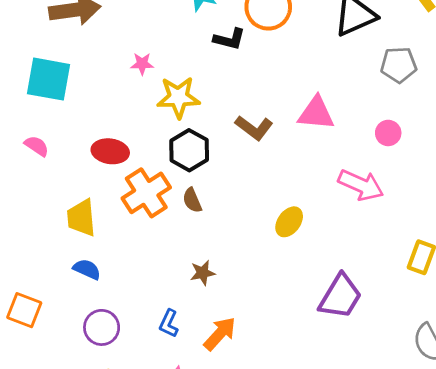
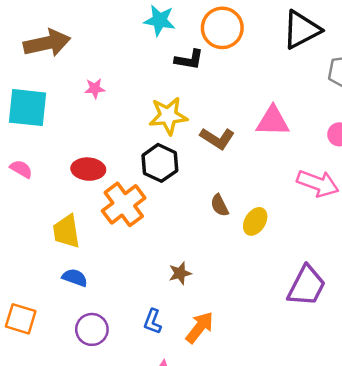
pink star: (142, 64) -> (95, 88), moved
yellow star: (178, 97) -> (168, 116), moved
brown semicircle: (192, 200) -> (220, 205), moved

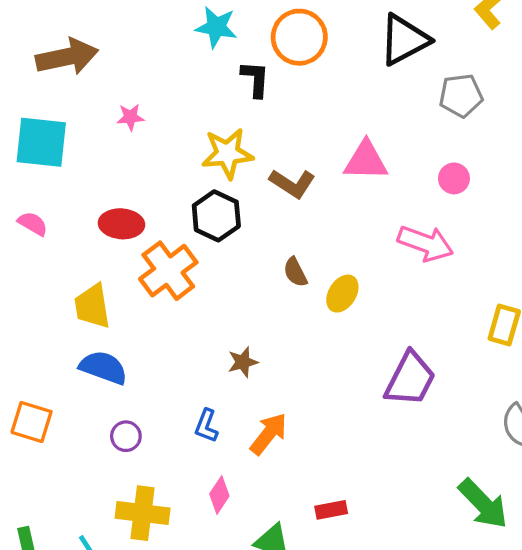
black L-shape: (189, 60) -> (255, 79), turned -96
blue semicircle: (75, 278) -> (103, 368), size x1.4
purple circle: (92, 329) -> (126, 436), size x0.7

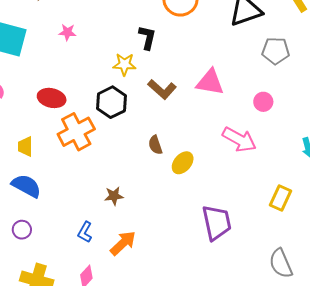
black L-shape: (255, 79) -> (147, 38), moved
yellow star: (227, 153) -> (124, 64), size x0.7
yellow trapezoid: (92, 306) -> (25, 147), size x0.7
purple trapezoid: (410, 379) -> (217, 223), turned -48
purple circle: (126, 436) -> (22, 230), moved

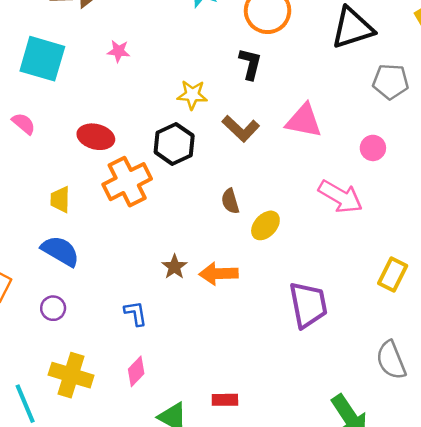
black L-shape: (147, 38) -> (250, 64), moved
brown star: (114, 196) -> (174, 267), turned -30
blue L-shape: (85, 232) -> (136, 313), turned 140
orange arrow: (123, 243) -> (218, 274), moved, turned -140

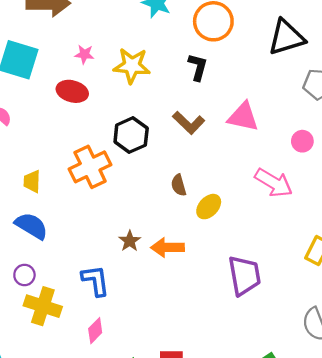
yellow star: (192, 95) -> (132, 66), moved, size x1.4
red ellipse: (96, 137) -> (72, 91), moved
blue L-shape: (136, 313) -> (95, 281), size x1.4
yellow cross: (71, 375) -> (43, 306), moved

